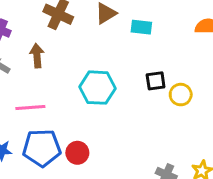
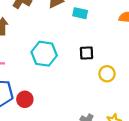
yellow circle: (181, 95) -> (107, 74), moved

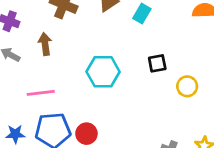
cyan rectangle: (80, 13) -> (142, 14), turned -64

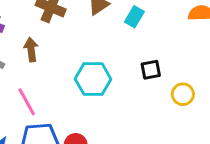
pink line: (41, 93) -> (27, 102), turned 68

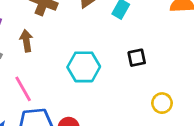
yellow circle: (183, 94) -> (162, 103), moved

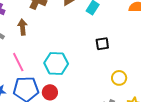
cyan hexagon: (84, 67) -> (56, 63), moved

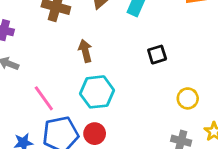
brown arrow: (23, 27) -> (85, 51), moved

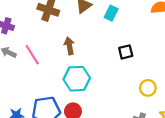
pink line: (44, 98) -> (32, 55), moved

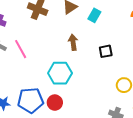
brown arrow: (69, 46) -> (73, 42), moved

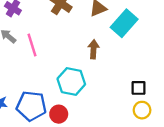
cyan rectangle: (94, 15) -> (124, 23), size x1.6
black square: (106, 51) -> (139, 88), moved

